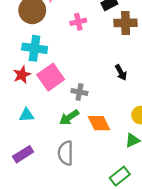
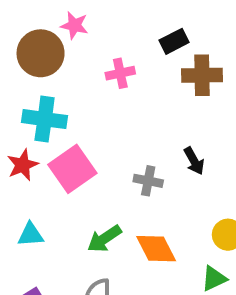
gray cross: (79, 92) -> (148, 181), moved

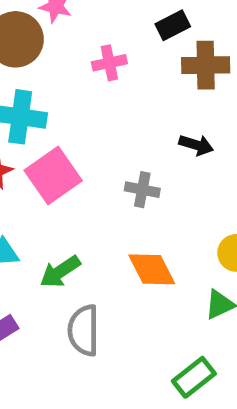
black arrow: (194, 161) -> (196, 145), moved, turned -44
green arrow: (104, 239) -> (60, 272), moved

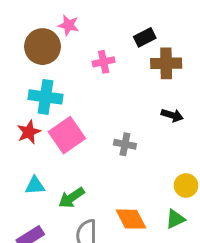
black arrow: (196, 145) -> (172, 115), moved
orange diamond: (152, 269) -> (131, 219), moved

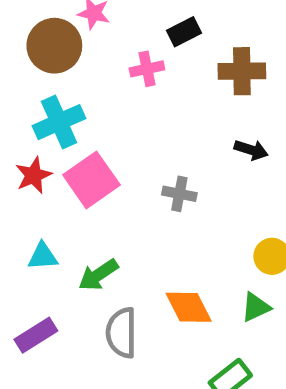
black rectangle: (145, 37) -> (184, 32), moved
cyan cross: (46, 97) -> (59, 122), turned -32

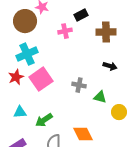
green triangle: (256, 307) -> (100, 97), moved, turned 40

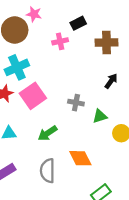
black arrow: (110, 66) -> (111, 81), turned -72
green triangle: (100, 97) -> (100, 116), turned -32
green arrow: (44, 120) -> (48, 133), moved

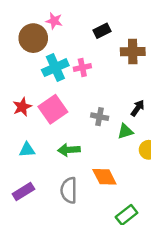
pink cross: (60, 41) -> (82, 68), moved
cyan cross: (17, 67) -> (55, 68), moved
black arrow: (111, 81) -> (138, 108), moved
green arrow: (48, 133) -> (69, 150), turned 30

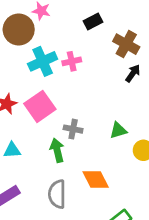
brown cross: (133, 52) -> (126, 44), turned 30
black arrow: (138, 108) -> (133, 73), moved
gray cross: (100, 117) -> (73, 129), moved
green arrow: (69, 150) -> (57, 150), turned 80

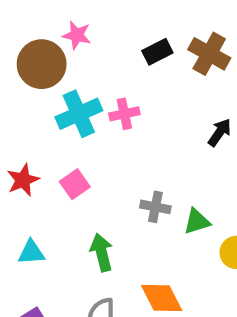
brown cross: (126, 44) -> (209, 54), moved
pink square: (40, 106) -> (75, 184), size x0.6
gray cross: (73, 129) -> (155, 207), moved

